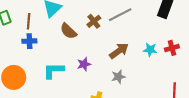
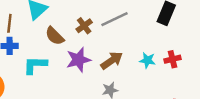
purple star: (84, 64) -> (78, 60), moved, size x1.5
cyan L-shape: (53, 71) -> (35, 65), moved

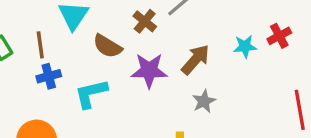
purple star: (78, 60) -> (149, 70), turned 30

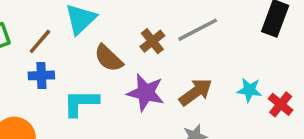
red cross: (279, 36) -> (281, 104), moved, turned -35
brown line: (40, 45) -> (40, 41), turned 36

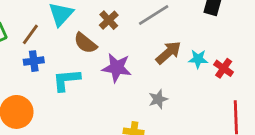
brown cross: (152, 41) -> (109, 20), moved
brown arrow: (196, 92) -> (168, 53), moved

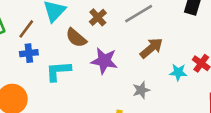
cyan star: (198, 59) -> (178, 72), moved

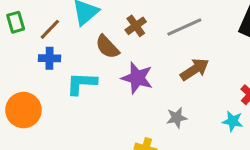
cyan star: (178, 72) -> (233, 121), moved

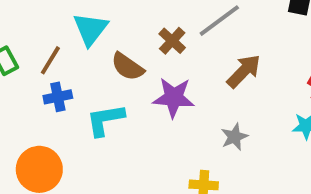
brown cross: (136, 26) -> (172, 41), moved

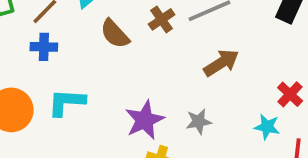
purple star: (174, 98) -> (145, 120), moved, turned 30
cyan L-shape: (105, 120) -> (66, 102), moved

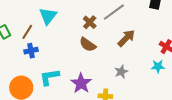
brown semicircle: (115, 34) -> (88, 45), moved
purple star: (145, 120) -> (81, 83), moved

